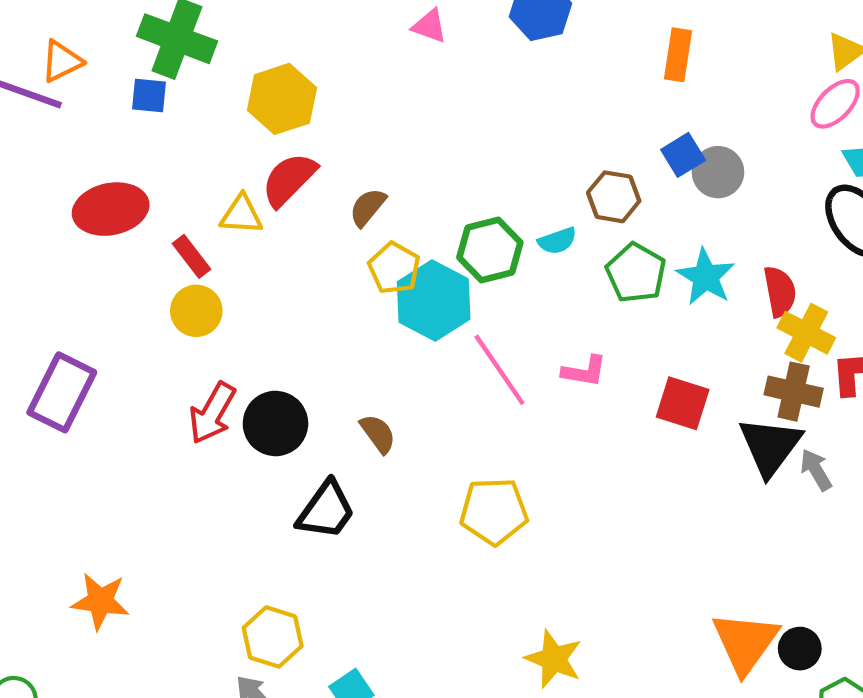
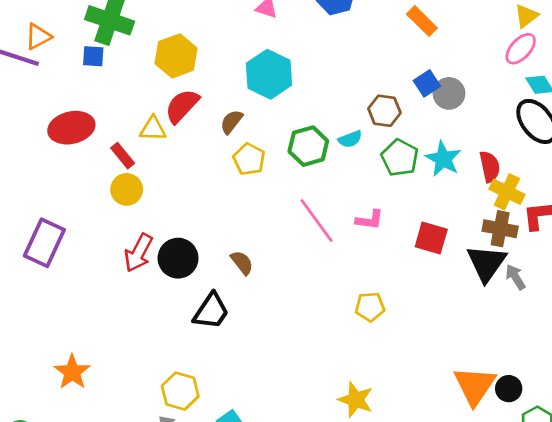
orange rectangle: (678, 55) -> (422, 21), turned -52
cyan hexagon: (434, 300) -> (269, 74), moved
yellow pentagon: (494, 511) -> (370, 307), moved, size x0.7
orange star: (100, 601) -> (72, 372), turned 30

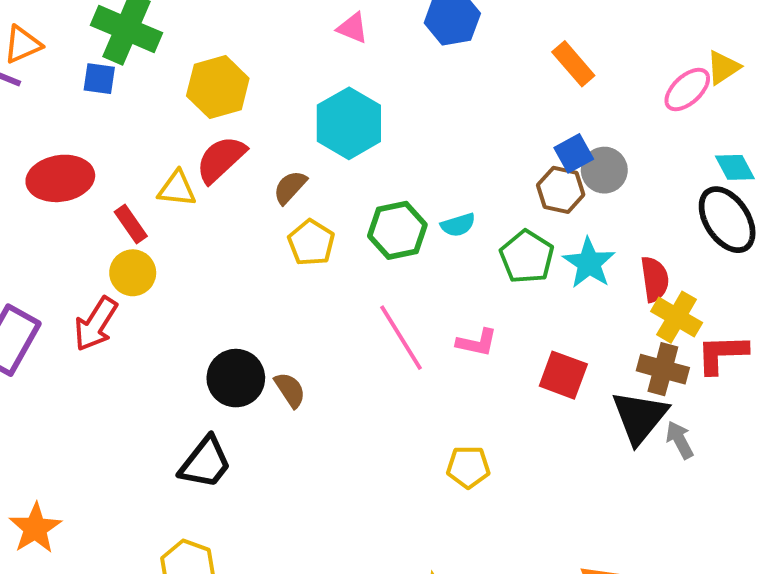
pink ellipse: (521, 49) -> (687, 90), moved
brown hexagon: (384, 111) -> (561, 190), moved
red arrow: (138, 253) -> (96, 324), moved
black circle: (178, 258) -> (236, 378), moved
black trapezoid: (211, 311) -> (205, 463), moved

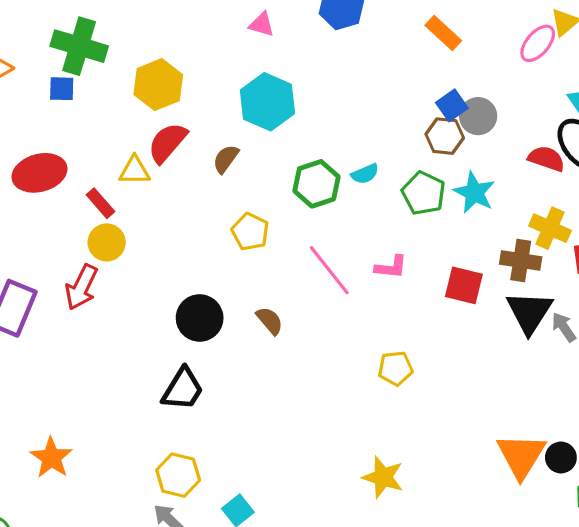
yellow pentagon: (311, 243) -> (250, 232), moved
red semicircle: (655, 279) -> (546, 159), moved, turned -57
brown cross: (663, 369) -> (521, 261), moved
brown semicircle: (290, 390) -> (270, 321), moved

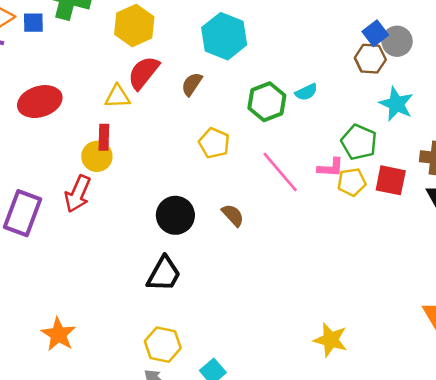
blue square: (62, 89) -> (33, 23), moved
green pentagon: (424, 193) -> (359, 142), moved
red rectangle: (100, 203) -> (104, 137), moved, turned 45
yellow pentagon: (395, 368) -> (352, 182), moved

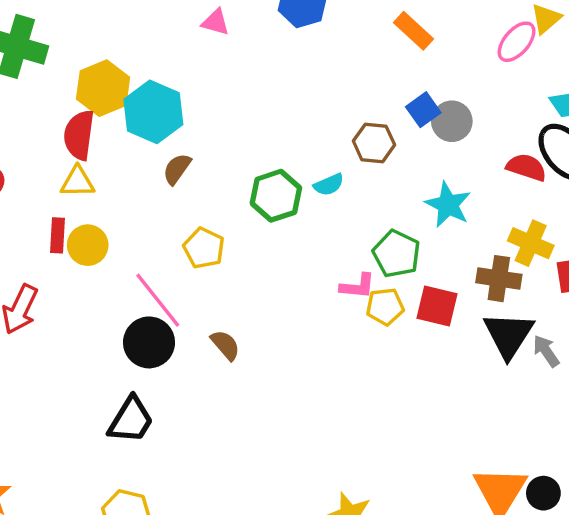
cyan hexagon: (224, 36) -> (153, 112), moved
brown hexagon: (370, 59) -> (374, 143), moved
red semicircle: (144, 73) -> (79, 135), moved, turned -33
yellow circle: (97, 156) -> (88, 245), moved
pink line: (280, 172) -> (158, 300), moved

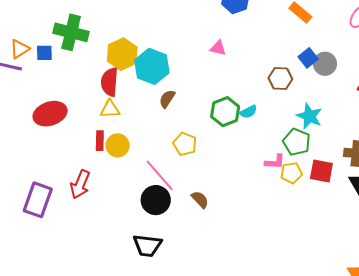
pink triangle: (216, 22) -> (218, 48), moved
cyan semicircle: (329, 185) -> (248, 112), moved
cyan star: (448, 205) -> (309, 116), moved
black trapezoid: (131, 420) -> (147, 245), turned 68

